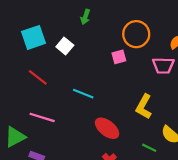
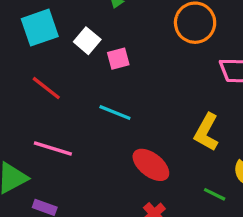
pink square: (119, 57) -> (118, 59), moved

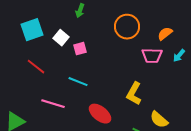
pink line: (53, 149) -> (53, 104), moved

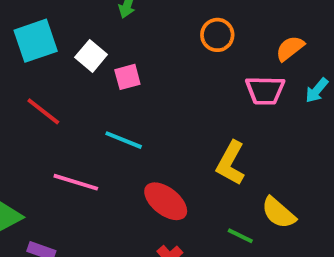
orange circle: (127, 27) -> (217, 35), size x0.7

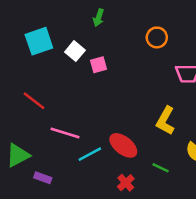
red line: (43, 111) -> (34, 101), moved
cyan line: (124, 140) -> (90, 154), moved, turned -50
green line: (240, 236) -> (161, 168), moved

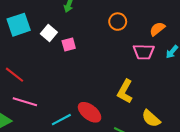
pink line: (65, 133) -> (25, 102), moved

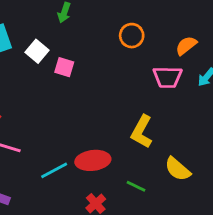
pink square: (69, 44) -> (64, 67), turned 32
red ellipse: (90, 112) -> (93, 160), turned -45

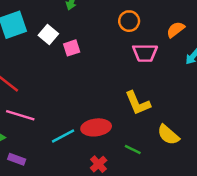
pink square: (64, 67) -> (72, 48), turned -35
pink trapezoid: (168, 77) -> (145, 53), moved
yellow L-shape: (142, 132) -> (138, 103), turned -52

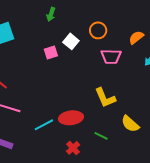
white square: (48, 35) -> (71, 41), moved

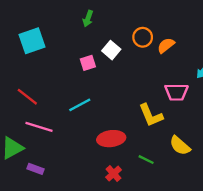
orange semicircle: (136, 37) -> (166, 45), moved
pink trapezoid: (111, 57) -> (176, 92), moved
cyan line: (44, 125) -> (80, 105), moved

